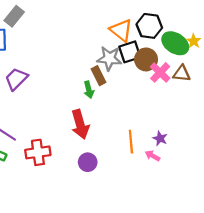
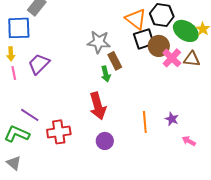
gray star: (109, 58) -> (99, 42), moved
pink arrow: (153, 156) -> (189, 141), moved

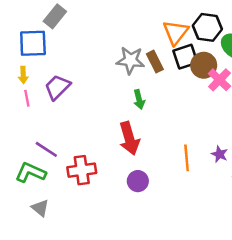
orange triangle: (136, 19) -> (176, 32), turned 30
brown rectangle: (115, 61) -> (155, 62), moved
gray triangle: (14, 163) -> (40, 208), moved

